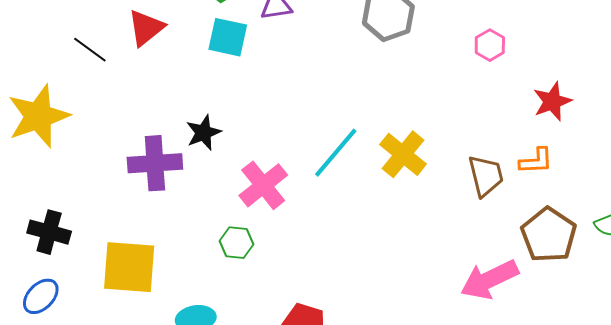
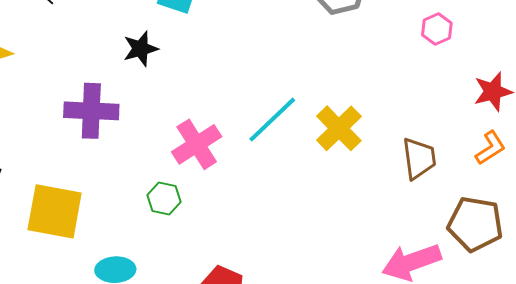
black star: (203, 133) -> (141, 49), moved
orange L-shape: (536, 161) -> (490, 148), moved, turned -36
brown pentagon: (549, 235) -> (475, 224), turned -30

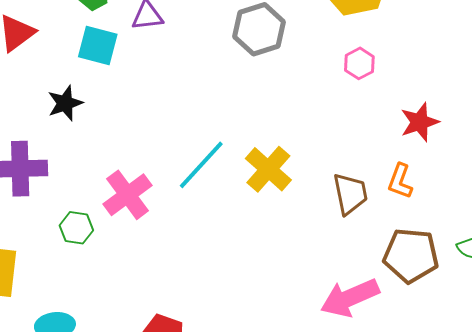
orange L-shape: (490, 148) -> (400, 181), moved, turned 147
green hexagon: (164, 198) -> (76, 228), moved

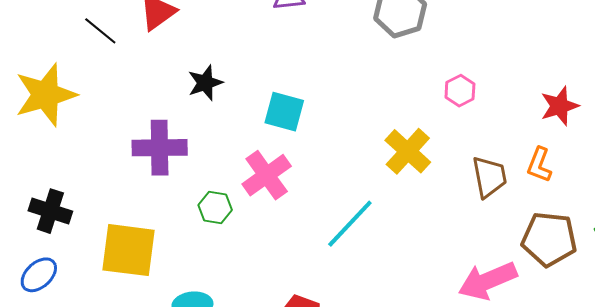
cyan square: (98, 45) -> (284, 112), moved
pink hexagon: (359, 63) -> (460, 91), moved
cyan line: (201, 165) -> (350, 224), moved

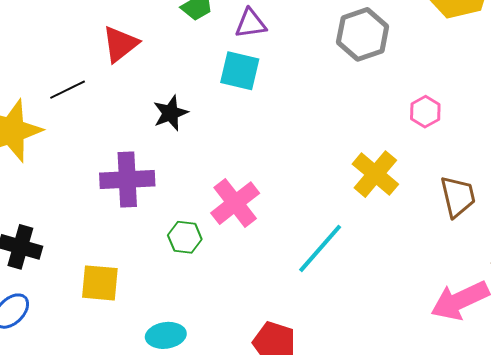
black line: (100, 31) -> (68, 90), moved, turned -63
cyan square: (284, 112) -> (240, 71), moved
yellow square: (129, 250) -> (100, 283), size x0.7

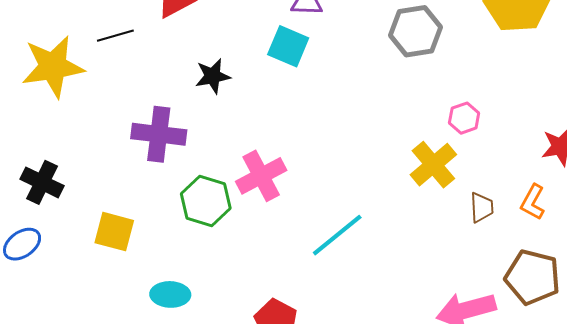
yellow cross: (375, 174) -> (433, 165), moved
brown trapezoid: (458, 197) -> (482, 207), size x0.7
green hexagon: (185, 237) -> (206, 201), size x1.5

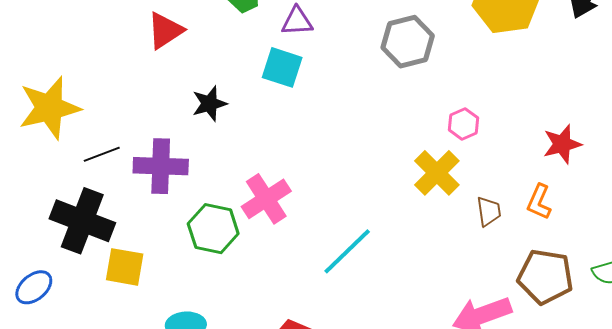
black line: (115, 36) -> (102, 154), moved
black cross: (42, 182) -> (82, 221), moved, size x1.5

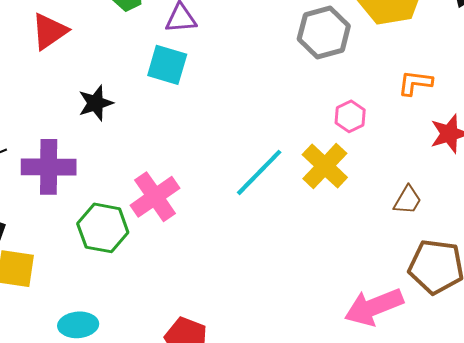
gray hexagon: (408, 42) -> (324, 32), moved
orange L-shape: (539, 202) -> (415, 83), moved, turned 75
brown trapezoid: (489, 211) -> (408, 200), moved, turned 40
cyan line: (347, 251) -> (259, 172), moved

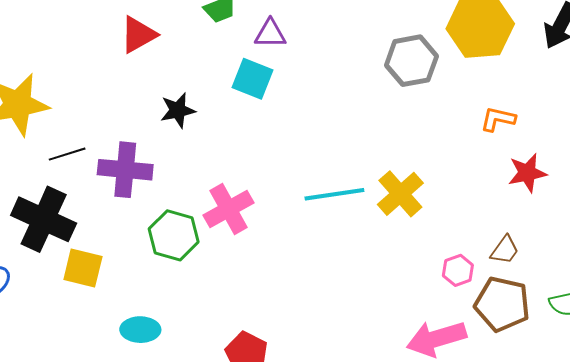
pink hexagon: (350, 116) -> (458, 270), moved
cyan line: (259, 172) -> (334, 194), turned 32
brown trapezoid: (408, 200) -> (505, 250), moved

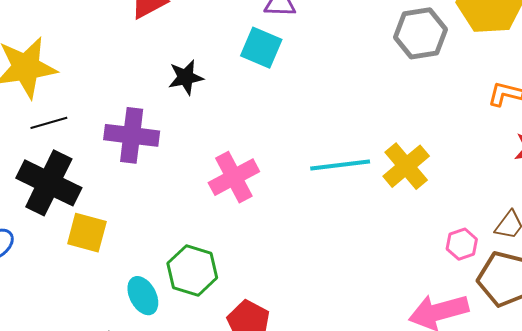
black line: (67, 154) -> (49, 123), moved
green hexagon: (174, 235) -> (192, 270), moved
cyan ellipse: (140, 330) -> (143, 296), turned 60

